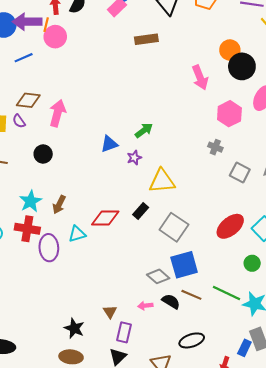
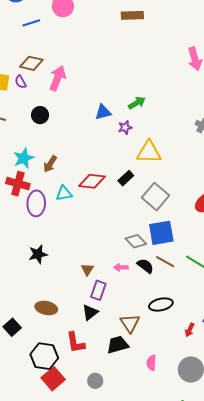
brown rectangle: (146, 39) -> (132, 15), moved
black star: (74, 328) -> (38, 254), moved, turned 30

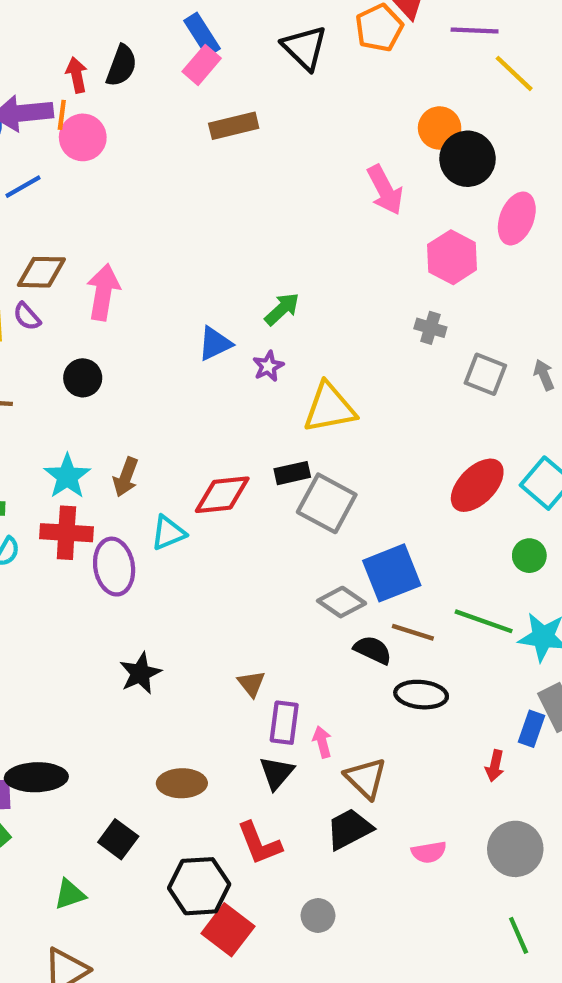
black rectangle: (126, 178) -> (292, 473), turned 42
gray square: (155, 197) -> (327, 503), moved
pink arrow: (121, 267) -> (322, 742), moved, turned 88
black ellipse: (161, 305) -> (421, 695), moved, turned 30
pink semicircle: (151, 363) -> (429, 852), turned -91

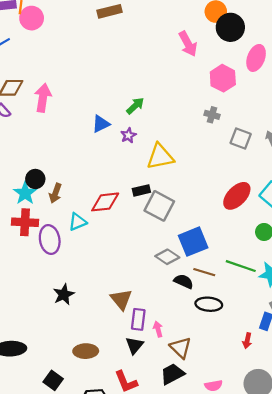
black circle: (83, 378) -> (35, 179), moved
brown triangle: (251, 684) -> (121, 299), size x1.5

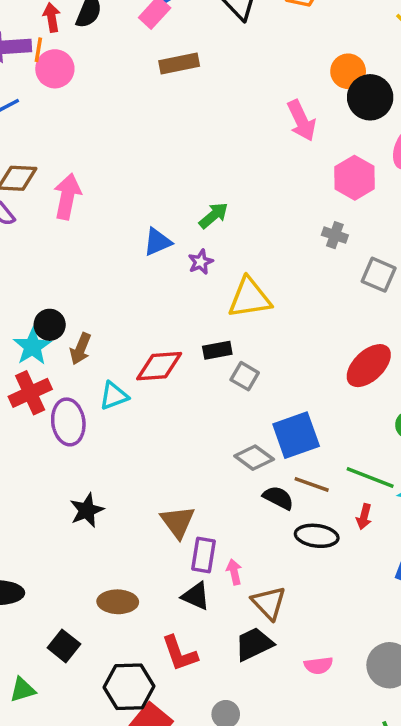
gray square: (159, 206) -> (245, 376), size x0.6
red cross: (25, 222) -> (30, 393), turned -30
red arrow: (247, 341) -> (364, 517), moved
black triangle: (135, 345) -> (196, 596), turned -48

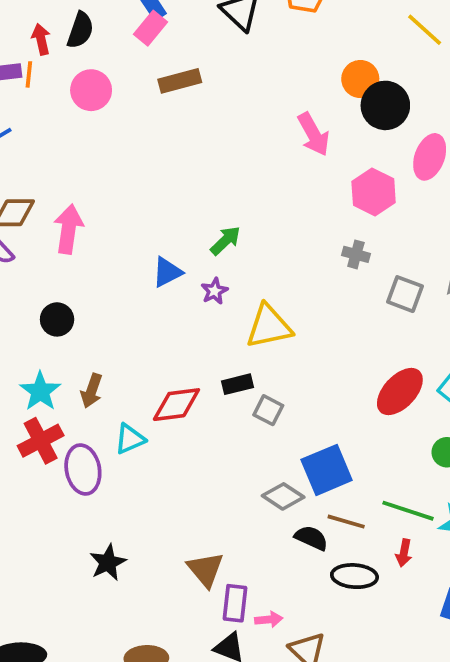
pink circle: (55, 69) -> (91, 90), moved
black circle: (50, 325) -> (57, 319), moved
pink arrow: (234, 572) -> (269, 619), turned 100

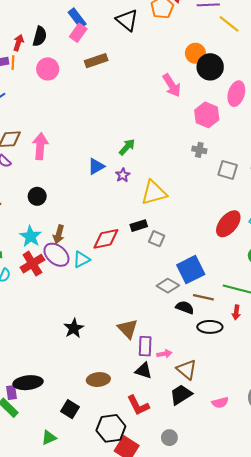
red arrow: (41, 39) -> (18, 43), turned 35
purple ellipse: (83, 469) -> (56, 255), moved, turned -35

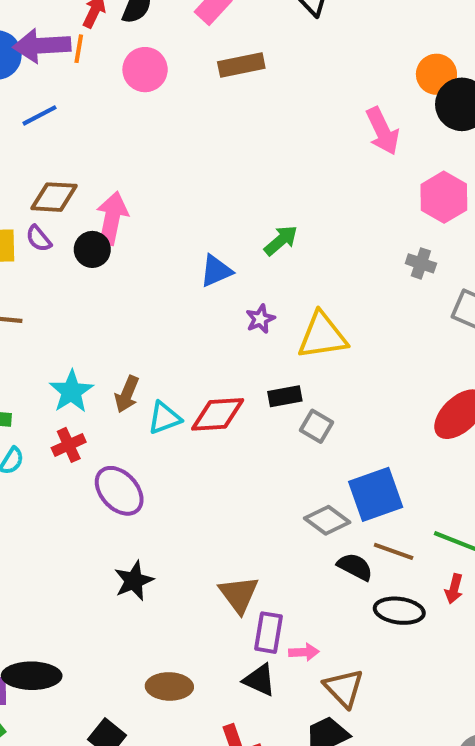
purple star: (123, 175) -> (260, 319), moved
black circle: (37, 196) -> (92, 249), moved
purple ellipse: (56, 255) -> (119, 491), moved
cyan triangle: (81, 259) -> (164, 418), moved
red cross: (32, 264) -> (69, 445), size x0.7

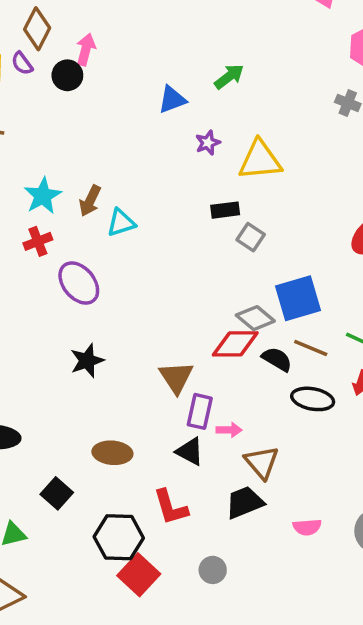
brown diamond: (54, 197) -> (37, 29), turned -69
pink arrow: (112, 218) -> (86, 49), size x0.7
red diamond: (218, 414) -> (235, 344), moved

